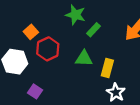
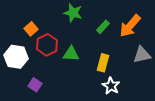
green rectangle: (93, 30) -> (103, 27), moved
green triangle: (84, 58) -> (71, 54), moved

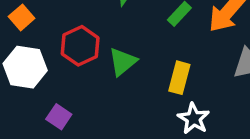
orange square: (31, 29) -> (22, 17), moved
green triangle: (71, 54) -> (123, 62), turned -42

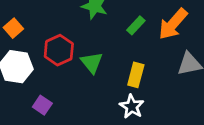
green triangle: (123, 62) -> (92, 62), turned -30
white star: (194, 119) -> (132, 106), moved

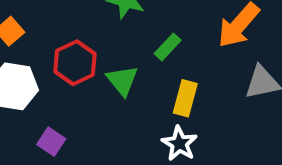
green rectangle: (136, 25) -> (168, 47), moved

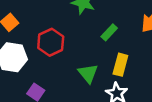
green triangle: (122, 80) -> (88, 73), moved

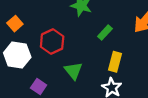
green triangle: (88, 73) -> (73, 71), moved

